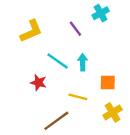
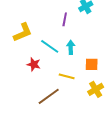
purple line: (75, 29) -> (65, 19), turned 48
yellow L-shape: (31, 31) -> (23, 32), moved

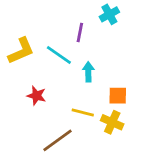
cyan line: (50, 46) -> (59, 55), moved
yellow cross: (96, 89) -> (112, 122), moved, turned -35

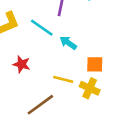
cyan arrow: (88, 72) -> (68, 43), turned -54

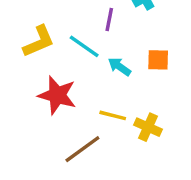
red star: (22, 64) -> (57, 95), size x1.6
orange square: (95, 64) -> (158, 60), moved

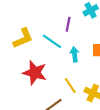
cyan arrow: (119, 67) -> (75, 54), turned 48
yellow line: (113, 115) -> (70, 85), turned 42

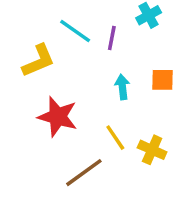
cyan line: (52, 41) -> (75, 31), moved

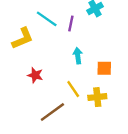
orange square: (163, 80) -> (104, 68), moved
red star: (58, 117) -> (35, 75), size x0.6
yellow cross: (152, 150) -> (97, 97), turned -30

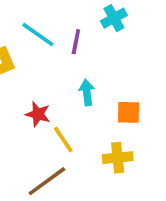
red star: (35, 75) -> (38, 114), moved
yellow line: (73, 89) -> (63, 140), moved

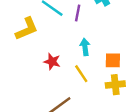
yellow line: (63, 140) -> (81, 74), moved
yellow cross: (118, 158) -> (115, 85), moved

